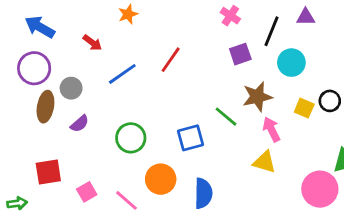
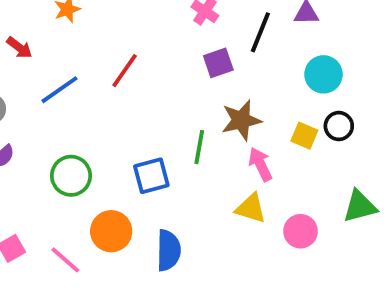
cyan circle: (291, 63) -> (323, 74), moved
green line: (226, 117) -> (199, 147), turned 60
pink circle: (320, 189) -> (301, 231), moved, size x0.7

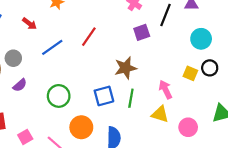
brown star: (241, 120) -> (126, 68), moved
green line: (199, 147) -> (131, 98), moved

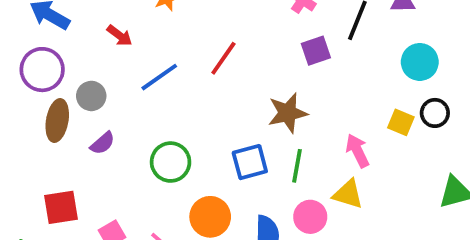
pink circle: (188, 127) -> (310, 217), moved

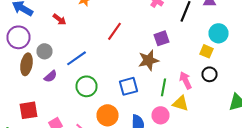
purple square: (316, 51) -> (162, 38), moved
blue line: (159, 77) -> (76, 58), moved
black circle: (435, 113) -> (210, 74), moved
yellow square: (401, 122) -> (206, 51), moved
green line: (297, 166) -> (164, 87), moved

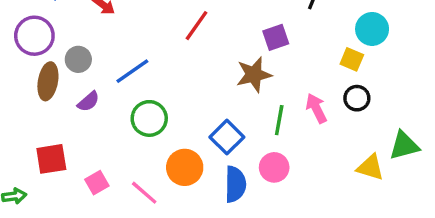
blue square: (128, 86) -> (227, 137), moved, turned -30
yellow triangle: (180, 103) -> (370, 167), moved

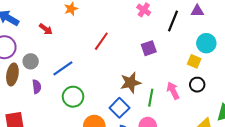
brown star: (254, 75) -> (131, 83), moved
purple semicircle: (88, 102) -> (37, 87), turned -56

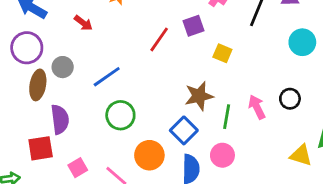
purple square: (149, 48) -> (193, 26), moved
yellow square: (194, 61) -> (222, 53), moved
purple semicircle: (37, 87) -> (60, 119), moved, size x1.5

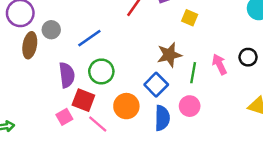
purple semicircle: (60, 119) -> (67, 75), moved
red square: (41, 148) -> (83, 100), moved, turned 30

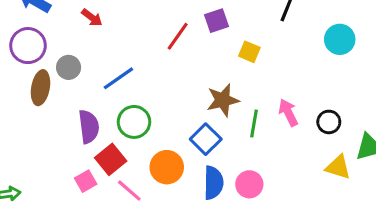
black circle: (248, 57) -> (329, 122), moved
red square: (83, 100) -> (111, 159), turned 30
pink circle: (190, 106) -> (249, 184), moved

